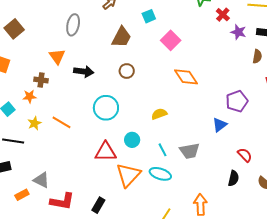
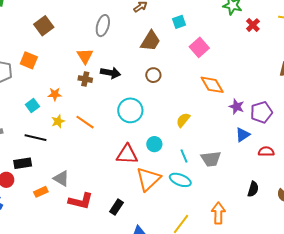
purple star: (238, 32) -> (237, 107), moved
brown cross: (41, 80) -> (85, 79), moved
yellow semicircle: (159, 114) -> (183, 120), turned -35
red semicircle: (245, 155) -> (266, 151), moved, turned -49

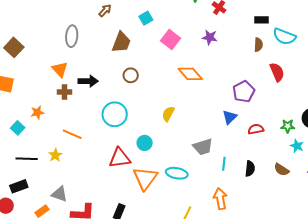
purple star: (237, 107) -> (210, 37), moved
yellow star: (58, 121) -> (55, 155), moved
cyan line: (184, 156) -> (224, 164), moved, turned 40

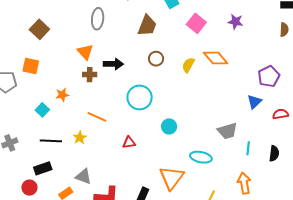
yellow semicircle: (168, 114) -> (188, 65), moved
red triangle: (120, 158) -> (129, 143), moved, size x0.6
orange triangle: (145, 178) -> (172, 178), moved

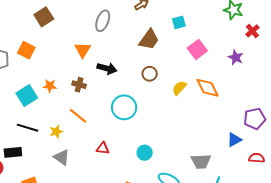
brown cross: (90, 75) -> (79, 85), moved
cyan square: (42, 110) -> (27, 95), size x1.5
cyan circle: (169, 126) -> (145, 153), moved
gray triangle: (83, 177) -> (62, 157), moved

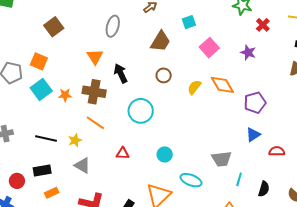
black arrow: (107, 68) -> (121, 73), turned -126
brown cross: (79, 85) -> (94, 92), size x1.6
cyan square: (27, 95) -> (41, 89), moved
purple pentagon: (255, 119) -> (255, 103), moved
black rectangle: (13, 152) -> (42, 171), moved

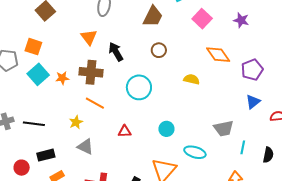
yellow semicircle: (194, 87) -> (192, 79), moved, turned 70
black line: (46, 139) -> (34, 124), moved

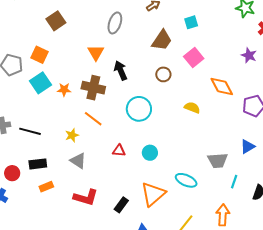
pink square: (202, 19) -> (194, 58), moved
blue triangle: (253, 102) -> (248, 147), moved
cyan circle: (166, 129) -> (150, 153), moved

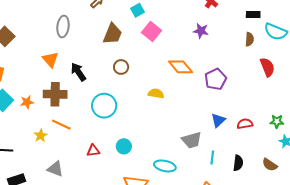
pink square: (194, 58) -> (152, 32), moved
yellow star: (72, 135) -> (41, 136), moved

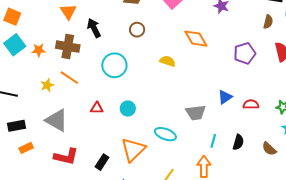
purple pentagon: (216, 79) -> (245, 53), moved
cyan line: (212, 157) -> (213, 141), moved
gray triangle: (55, 169) -> (57, 120), size x1.4

